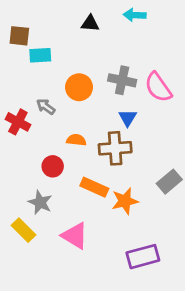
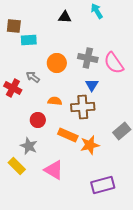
cyan arrow: (135, 15) -> (97, 11), turned 56

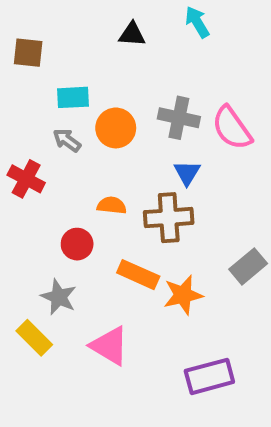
cyan rectangle: (29, 40) -> (73, 97), moved
gray arrow: (33, 77) -> (67, 140), moved

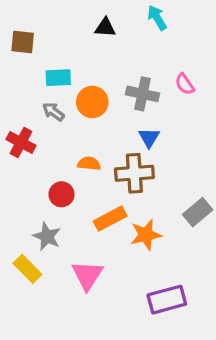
pink semicircle: (232, 128) -> (185, 84), moved, size x0.6
orange rectangle: (138, 275) -> (110, 219), turned -52
pink triangle: (110, 346) -> (87, 275), turned 32

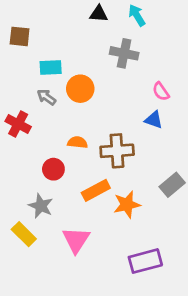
black triangle: (105, 27) -> (99, 14), moved
pink semicircle: (185, 84) -> (161, 91), moved
gray cross: (143, 94) -> (124, 53), moved
blue triangle: (149, 138) -> (154, 120), moved, turned -42

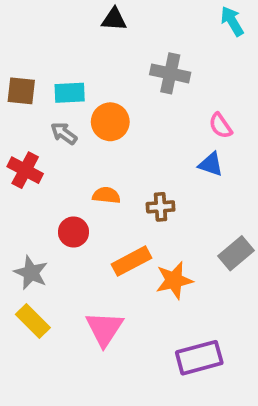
black triangle: (99, 14) -> (114, 19), moved
cyan arrow: (137, 15) -> (232, 21), moved
brown square: (20, 36) -> (21, 91), moved
brown cross: (117, 151) -> (161, 207), size x0.6
gray star: (41, 206) -> (31, 273), moved

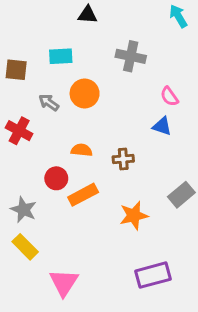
cyan rectangle: (70, 93) -> (61, 56), moved
orange rectangle: (132, 261) -> (83, 195), moved
pink triangle: (104, 329) -> (64, 282), moved

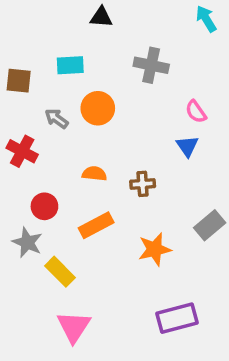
blue triangle: (162, 126) -> (187, 146), turned 36
red circle: (56, 178) -> (44, 206), moved
yellow rectangle: (25, 247) -> (60, 272), moved

